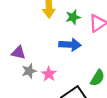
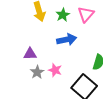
purple triangle: (18, 53) -> (30, 54), moved

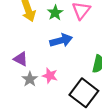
purple triangle: (30, 54) -> (21, 59), turned 32

